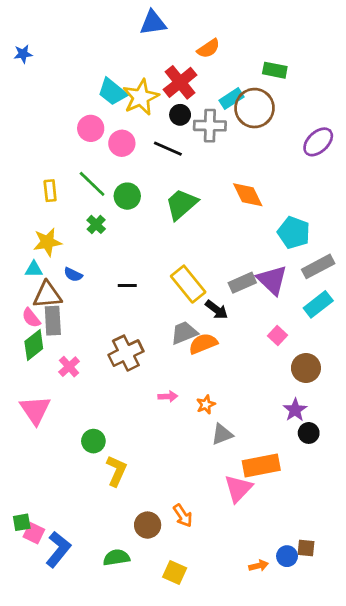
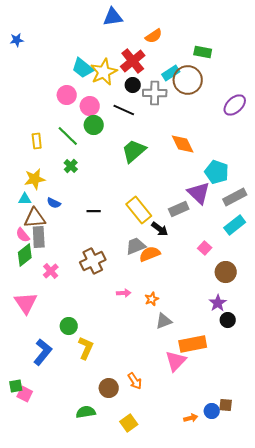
green circle: (127, 196) -> (94, 125), moved
purple triangle: (272, 280) -> (199, 193), moved
blue L-shape: (58, 549) -> (43, 352), moved
yellow square: (175, 572) -> (129, 423), turned 30

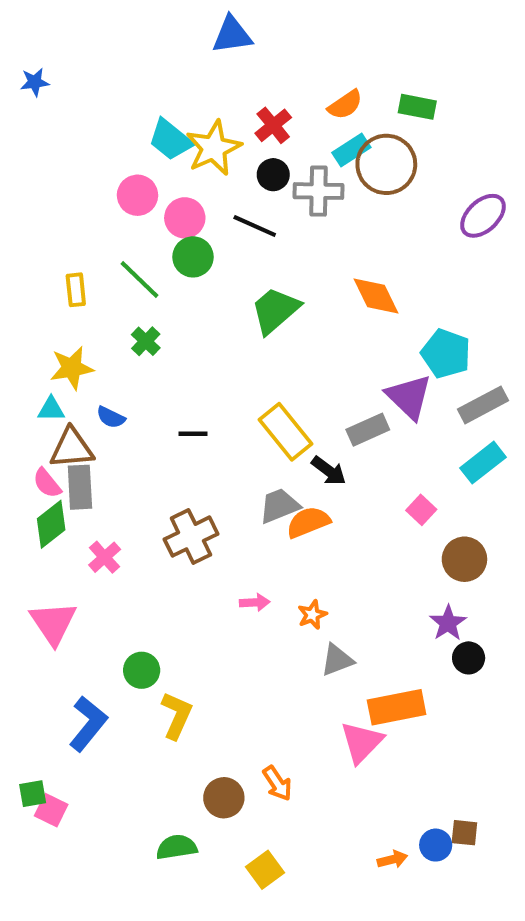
orange semicircle: (154, 36) -> (345, 105), moved
red cross: (133, 61) -> (273, 125), size x0.7

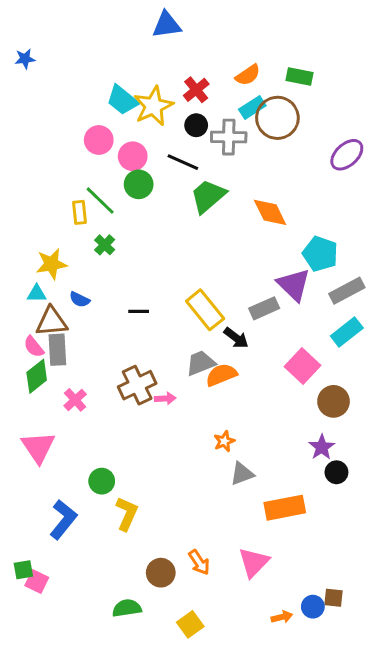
yellow rectangle: (76, 290) -> (80, 212), moved
green trapezoid: (275, 310) -> (208, 196), moved
pink square: (421, 510) -> (303, 366), size x1.6
pink arrow: (255, 602) -> (165, 398), moved
pink triangle: (362, 742) -> (254, 562), moved

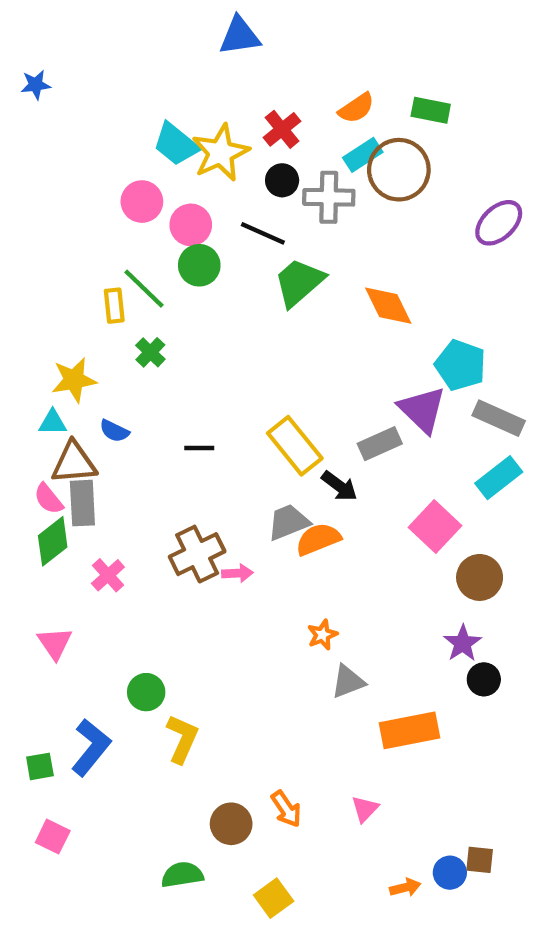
gray rectangle: (347, 291) -> (499, 418), turned 52
pink triangle: (38, 447) -> (55, 643), size x0.7
pink triangle: (254, 562) -> (365, 809), size x0.6
green square: (23, 570) -> (40, 766), moved

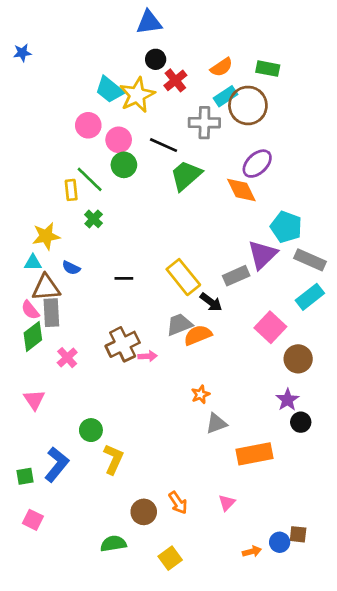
black circle: (282, 180) -> (156, 59), moved
purple ellipse: (499, 223) -> (257, 164), moved
purple triangle: (422, 410) -> (262, 255), turned 32

